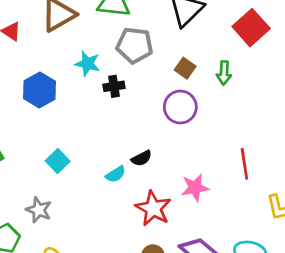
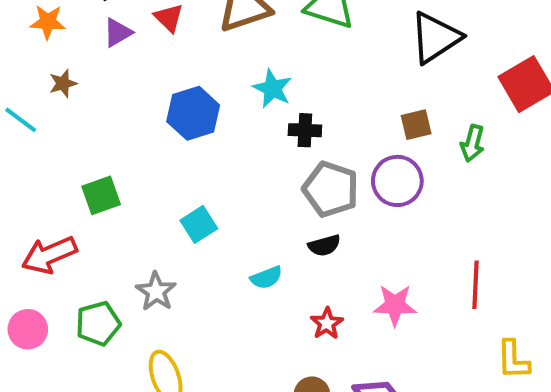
gray pentagon: (135, 45) -> (331, 189), moved
brown square: (185, 68) -> (416, 125), turned 30
cyan semicircle: (116, 174) -> (266, 278), moved
red star: (153, 208) -> (327, 323), size x0.6

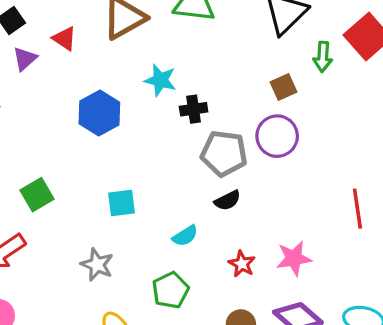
green arrow: (472, 143) -> (323, 57), moved
cyan square: (199, 224) -> (122, 203), turned 36
pink star: (395, 305) -> (294, 258), moved
green pentagon: (98, 324) -> (170, 290), moved

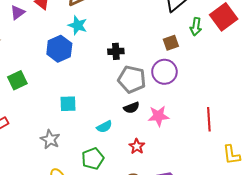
cyan star: (160, 80) -> (78, 25), moved
green square: (37, 195) -> (17, 80), moved
pink star: (294, 258) -> (158, 116), moved

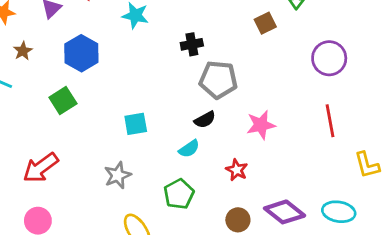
blue hexagon: (59, 49) -> (81, 53), moved
purple circle: (164, 72) -> (329, 58), moved
black semicircle: (132, 108) -> (205, 120), moved
gray star: (50, 139) -> (118, 175), turned 30

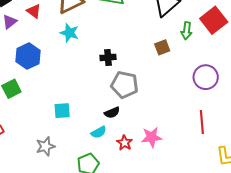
pink star: (261, 125) -> (152, 137), moved
red star: (237, 170) -> (125, 143), moved

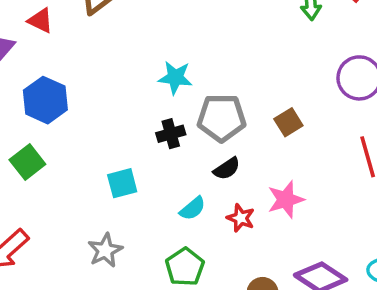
cyan star: (69, 33) -> (175, 78), moved
brown square: (162, 47) -> (288, 122), moved
black cross: (108, 57) -> (171, 134), moved
black semicircle: (112, 113) -> (227, 169), moved

